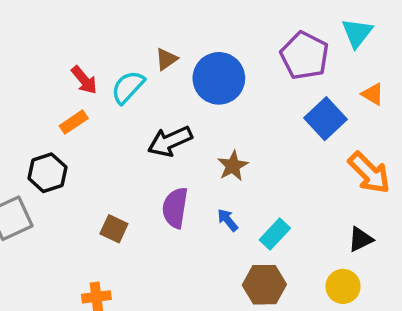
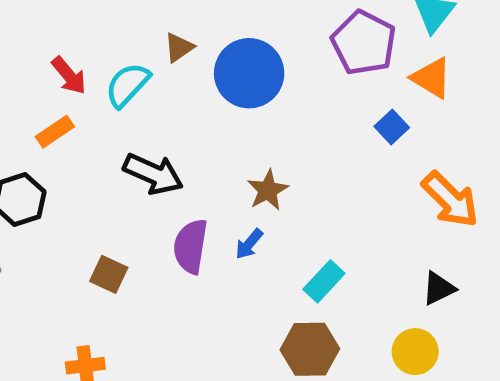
orange triangle: (373, 94) -> (432, 78), moved, size x1.4
blue square: (326, 119) -> (392, 127), size x0.6
black arrow: (170, 141) -> (153, 174), moved, turned -132
blue arrow: (228, 220) -> (249, 244), moved, turned -100

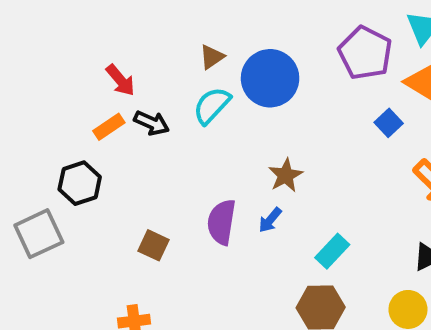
cyan semicircle: (127, 85) -> (212, 105), moved
black arrow: (153, 174) -> (152, 123), moved, size x0.7

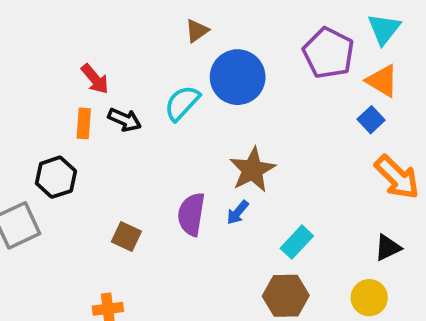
brown triangle: (212, 57) -> (197, 31), moved
blue square: (389, 123) -> (371, 120), moved
orange rectangle: (109, 127) -> (84, 123), turned -52
brown star: (286, 175) -> (252, 170), size x1.4

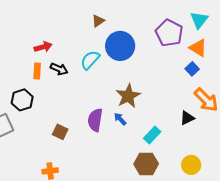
red arrow: (95, 79) -> (43, 47), turned -66
blue arrow: (238, 212) -> (120, 119), turned 96
black triangle: (388, 248) -> (187, 118), moved

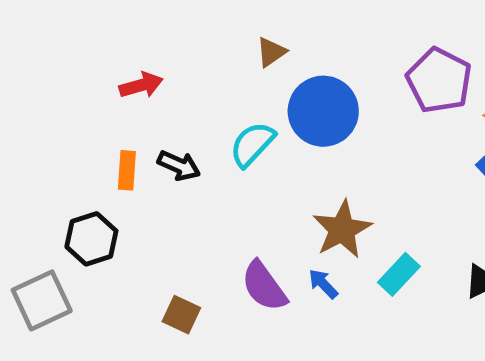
red arrow: (43, 47) -> (141, 85), moved
purple semicircle: (95, 120) -> (264, 286), turned -45
cyan rectangle: (152, 135) -> (399, 274), moved

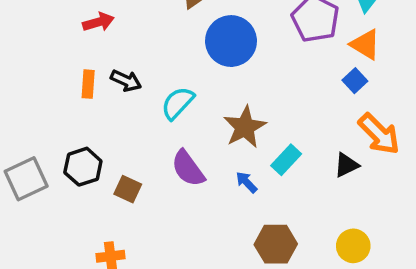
cyan semicircle: (252, 144) -> (178, 103), moved
black hexagon: (91, 239) -> (83, 167), moved
blue arrow: (323, 284) -> (246, 182), moved

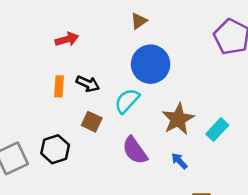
blue circle: (231, 41) -> (151, 64), moved
cyan rectangle: (286, 160) -> (217, 130), moved
brown square: (128, 189) -> (92, 122), moved

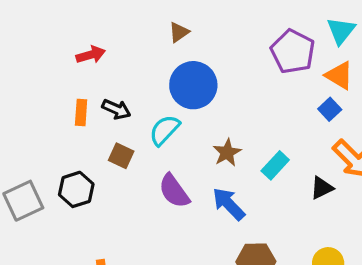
brown star: (178, 119) -> (227, 153), size x0.7
blue arrow: (179, 161) -> (229, 204), size x1.6

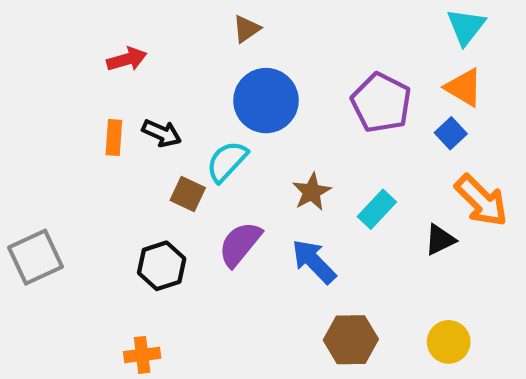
purple pentagon: (293, 51) -> (381, 103), moved
brown square: (121, 156) -> (188, 194), moved
black hexagon: (76, 189) -> (162, 266), moved
purple semicircle: (174, 191) -> (240, 244), turned 75

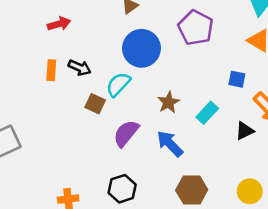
purple pentagon: (381, 103) -> (196, 28), moved
blue square: (451, 133) -> (237, 79), moved, turned -36
black hexagon: (162, 266) -> (122, 189), moved

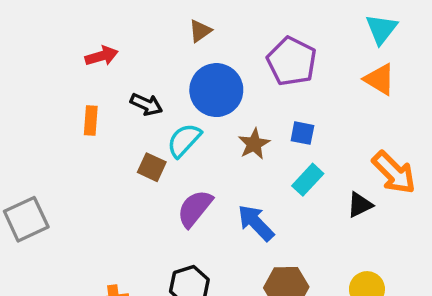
black arrow: (80, 68) -> (146, 104), moved
blue square: (237, 79) -> (302, 133), moved
brown star: (169, 102) -> (254, 144), moved

